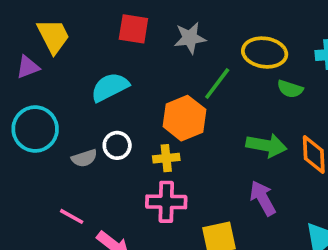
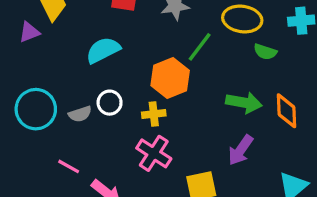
cyan circle: (35, 129) -> (36, 109), moved
purple arrow: (263, 198) -> (241, 150), turned -116
pink cross: (166, 202) -> (154, 153), turned 32

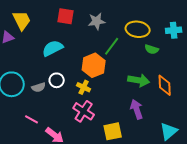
yellow cross: (154, 114) -> (84, 87), turned 32
purple arrow: (241, 150) -> (137, 109), turned 126

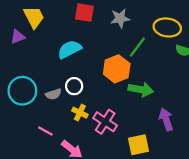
green arrow: (139, 80) -> (141, 90), moved
yellow cross: (84, 87) -> (80, 113), moved

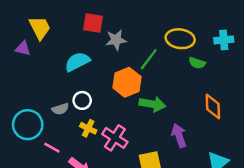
gray star: (120, 18) -> (116, 40), moved
purple triangle: (18, 37) -> (23, 48), turned 35
cyan circle: (22, 91) -> (28, 125), moved

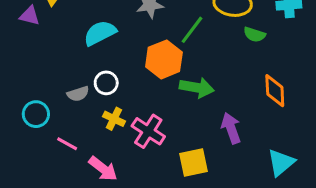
cyan circle: (28, 125) -> (36, 114), size x0.7

